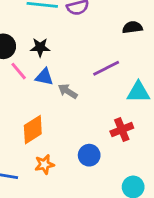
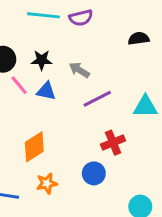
purple line: (106, 68) -> (97, 99), moved
gray arrow: (68, 91) -> (79, 70), moved
red cross: (122, 130) -> (113, 143), moved

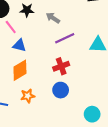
blue triangle: (46, 91) -> (19, 45), moved
red cross: (113, 143) -> (61, 66), moved

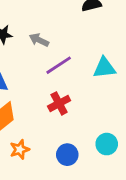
blue circle: (61, 90) -> (67, 155), moved
cyan circle: (92, 114) -> (107, 144), moved

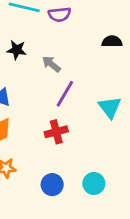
purple line: (59, 65) -> (65, 94), turned -40
cyan triangle: (104, 68) -> (110, 107), turned 45

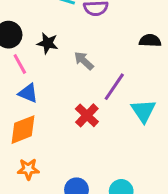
purple line: (65, 94) -> (114, 87), moved
red cross: (56, 132) -> (87, 115), moved, turned -35

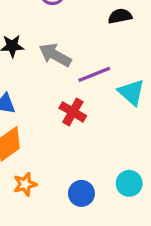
gray arrow: (84, 61) -> (55, 55), size x1.4
purple line: (114, 87) -> (94, 74), turned 48

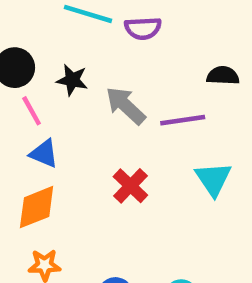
purple line: (94, 74) -> (183, 120), moved

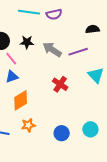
blue triangle: (44, 154) -> (12, 77), moved, turned -32

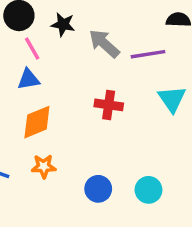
red cross: (60, 84) -> (109, 105), turned -35

